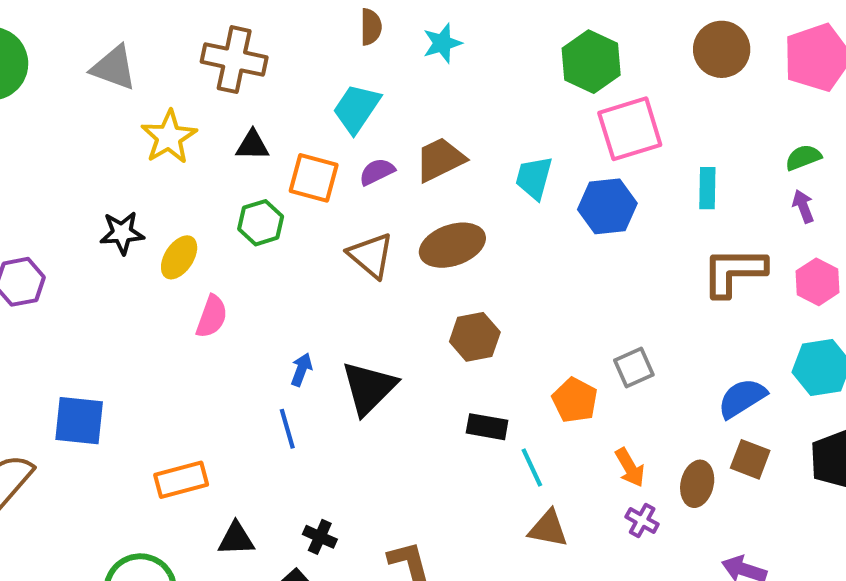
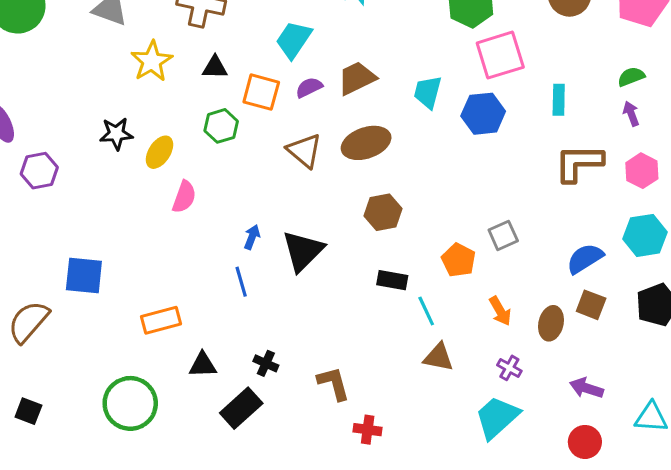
purple cross: (642, 521) -> (509, 368), moved

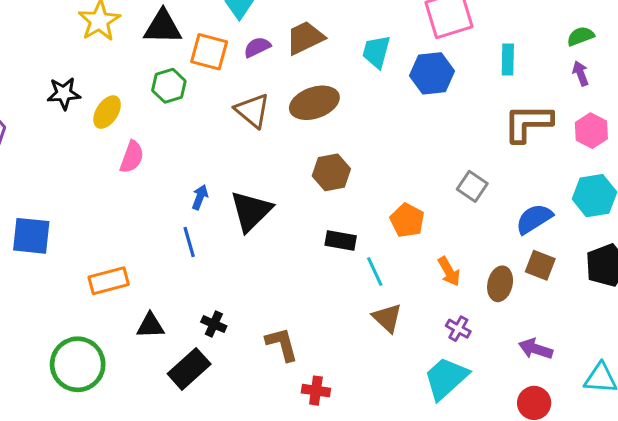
black triangle: (215, 67) -> (163, 27), size x1.5
gray square: (503, 235) -> (472, 186), moved, turned -32
brown triangle: (438, 357) -> (387, 318), turned 32

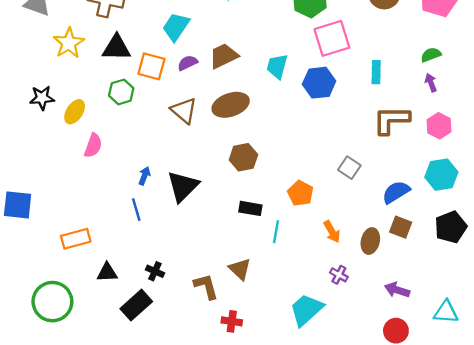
cyan line: (375, 271) -> (276, 232), turned 35
brown triangle: (387, 318) -> (240, 269), moved
cyan trapezoid: (446, 378) -> (306, 310), moved

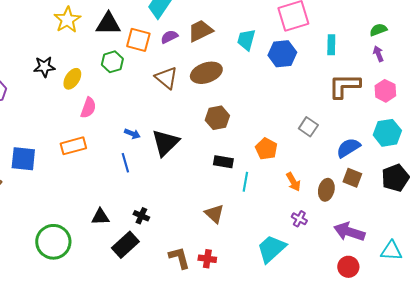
blue arrow: (144, 176) -> (132, 134), turned 91
orange rectangle: (76, 239) -> (73, 146), moved
brown L-shape: (206, 286) -> (179, 258), moved
purple arrow: (397, 290) -> (349, 232), size x1.4

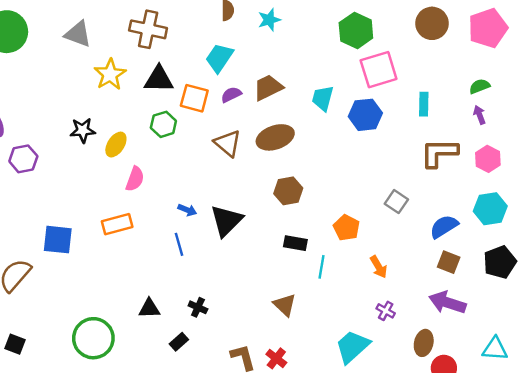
brown ellipse: (326, 190) -> (424, 343), moved
purple arrow: (349, 232) -> (447, 303), moved
black rectangle: (125, 245) -> (179, 342), size x0.6
red cross: (207, 259) -> (276, 358), turned 30

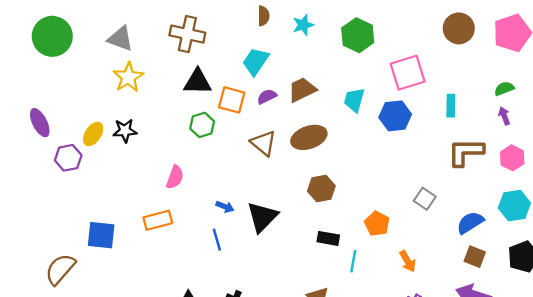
green hexagon: (356, 30) -> (358, 35), moved
yellow star: (110, 74) -> (128, 77), moved
yellow ellipse: (116, 145) -> (93, 134), moved

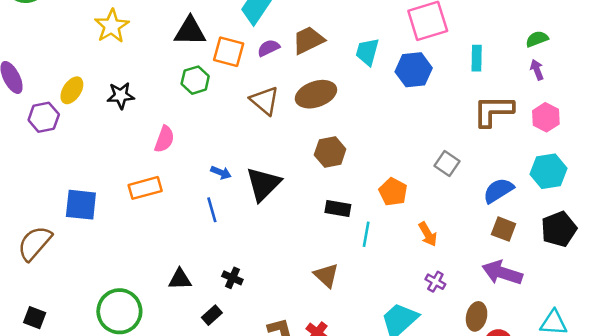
black star: (125, 131) -> (121, 95), moved

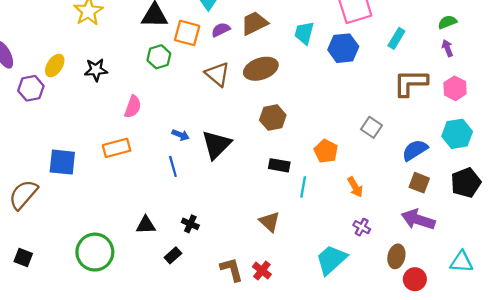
cyan rectangle: (477, 58) -> (396, 38), turned 30

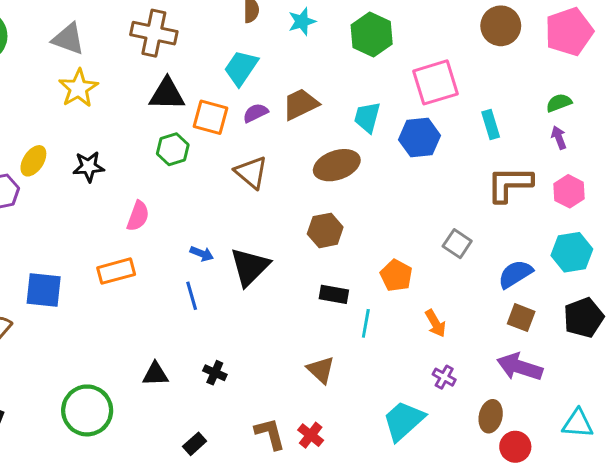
cyan rectangle: (396, 38) -> (491, 125), turned -48
brown ellipse: (261, 69) -> (337, 165), moved
black rectangle: (173, 255) -> (195, 444), moved

